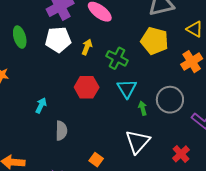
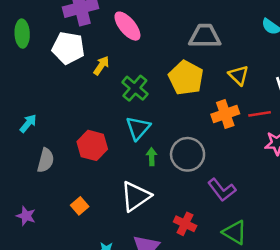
red hexagon: (87, 87) -> (92, 145), moved
red cross: (181, 154) -> (185, 224), turned -36

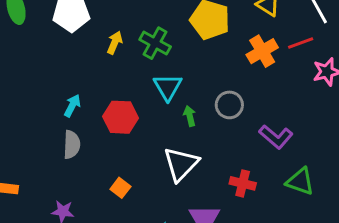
yellow arrow: (101, 65) -> (115, 43), moved
cyan arrow: (28, 123) -> (72, 106), moved
gray circle: (188, 154) -> (229, 105), size x0.7

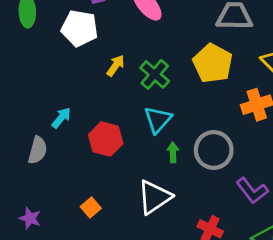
gray circle: (229, 105) -> (214, 150), size x1.4
gray semicircle: (72, 145) -> (38, 150), moved

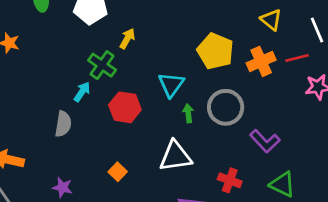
yellow pentagon: (213, 63) -> (215, 51), moved
green cross: (155, 74) -> (102, 65), moved
white triangle: (154, 197) -> (175, 156), turned 32

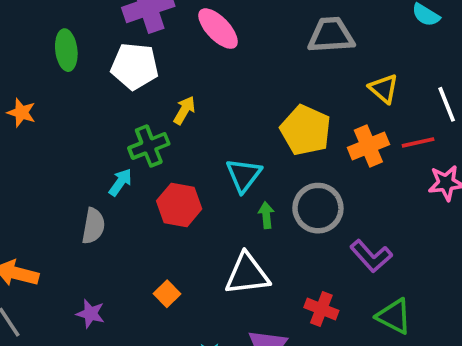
green cross: (102, 65) -> (149, 146), turned 32

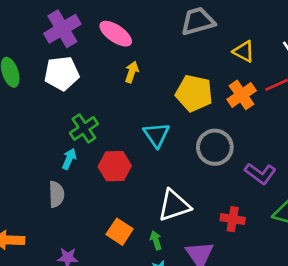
yellow arrow: (184, 110) -> (132, 72), moved
green arrow: (266, 215) -> (156, 240), moved
orange square: (167, 294) -> (120, 232), size x1.4

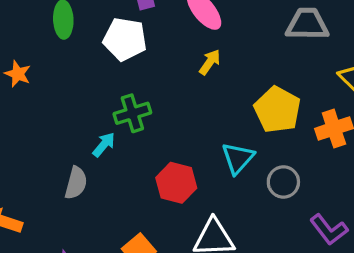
cyan triangle: (156, 135) -> (238, 158), moved
gray circle: (215, 147) -> (283, 182), size x0.7
red hexagon: (115, 166) -> (176, 183), moved

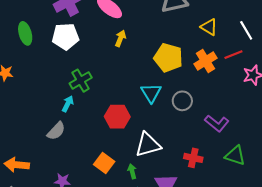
gray semicircle: (76, 183) -> (56, 131), turned 42

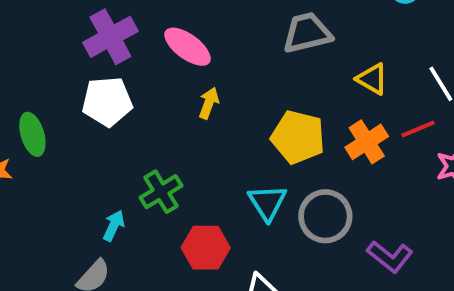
green ellipse: (25, 33) -> (32, 134), moved
green cross: (81, 81) -> (161, 192), moved
gray circle: (182, 101) -> (325, 216), size x1.4

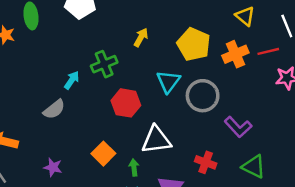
yellow arrow: (209, 103) -> (141, 37), moved

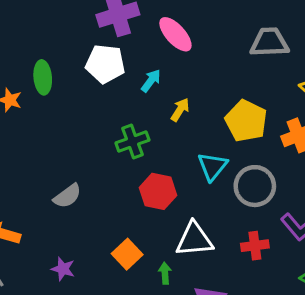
cyan arrow: (72, 80) -> (151, 81), moved
red cross: (206, 162) -> (255, 246), moved, turned -30

